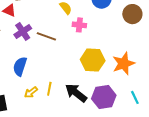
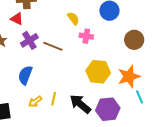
brown circle: (132, 14) -> (134, 40), moved
cyan line: (135, 97) -> (139, 97), moved

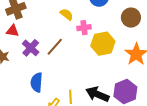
brown line: (53, 46) -> (55, 47), turned -54
yellow hexagon: (98, 72) -> (103, 44), moved

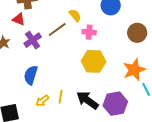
yellow hexagon: (103, 44) -> (94, 61), moved
brown line: (55, 47) -> (57, 29), moved

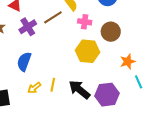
brown circle: (137, 33) -> (111, 32), moved
orange star: (134, 70) -> (128, 62), size x0.7

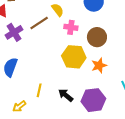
orange star: (128, 62) -> (99, 65), moved
yellow arrow: (34, 88) -> (19, 106), moved
black arrow: (79, 90) -> (66, 95), size x0.7

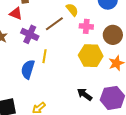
purple cross: (14, 32) -> (30, 34), turned -30
yellow line: (39, 90) -> (45, 56), moved

